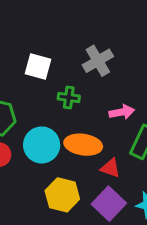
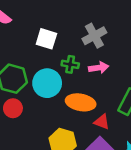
pink arrow: (122, 112) -> (99, 68), moved
cyan circle: (42, 145) -> (47, 83), moved

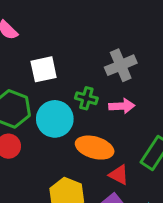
white square: (46, 39) -> (44, 69), moved, turned -35

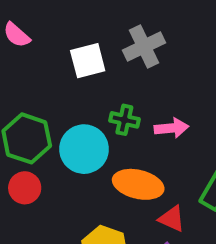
gray cross: (121, 65) -> (144, 46), moved
white square: (44, 69) -> (88, 61), moved

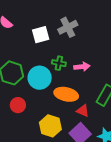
red circle: (25, 188) -> (18, 105), moved

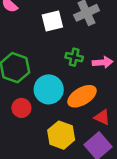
cyan circle: (40, 78) -> (49, 89), moved
orange ellipse: (66, 94) -> (82, 96), turned -45

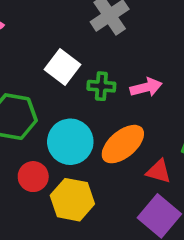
white square: (52, 21) -> (63, 67), moved, turned -30
yellow hexagon: (61, 135) -> (72, 200), moved

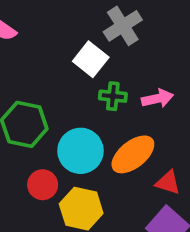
white square: (63, 67) -> (91, 59), moved

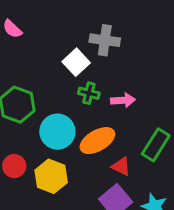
gray cross: (123, 26) -> (105, 40), turned 32
red circle: (43, 185) -> (14, 166), moved

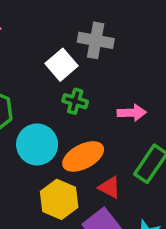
pink arrow: (123, 100) -> (132, 113), moved
yellow hexagon: (51, 176) -> (59, 199), moved

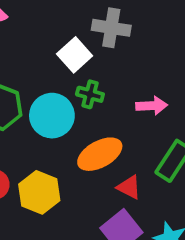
cyan circle: (37, 144) -> (52, 116), moved
yellow hexagon: (59, 199) -> (39, 192), moved

